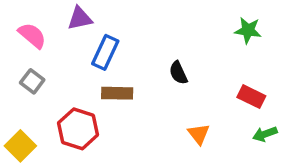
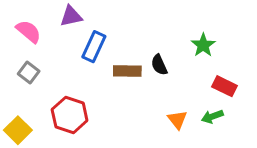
green star: (248, 30) -> (203, 45), moved, turned 30
brown rectangle: (117, 93) -> (127, 71), moved
green arrow: (265, 134) -> (212, 117), moved

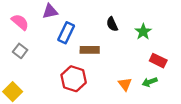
black semicircle: (159, 65) -> (112, 24), moved
red hexagon: (70, 115) -> (74, 79), moved

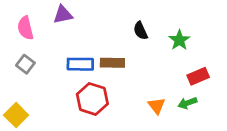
pink semicircle: (20, 22) -> (25, 28), turned -144
blue rectangle: (66, 33) -> (80, 64), moved, turned 66
red rectangle: (158, 61) -> (198, 76), turned -49

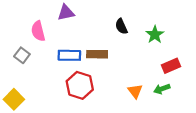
purple triangle: (63, 15) -> (66, 13), moved
pink semicircle: (25, 28) -> (38, 31), moved

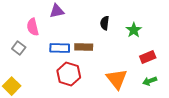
black semicircle: (121, 26) -> (105, 23), turned 32
green arrow: (162, 89) -> (150, 81), moved
orange triangle: (135, 91) -> (117, 79), size x1.6

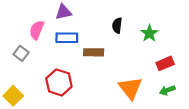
pink semicircle: (33, 27) -> (37, 30), turned 36
blue rectangle: (60, 48) -> (67, 38), moved
red hexagon: (69, 74) -> (59, 82), moved

